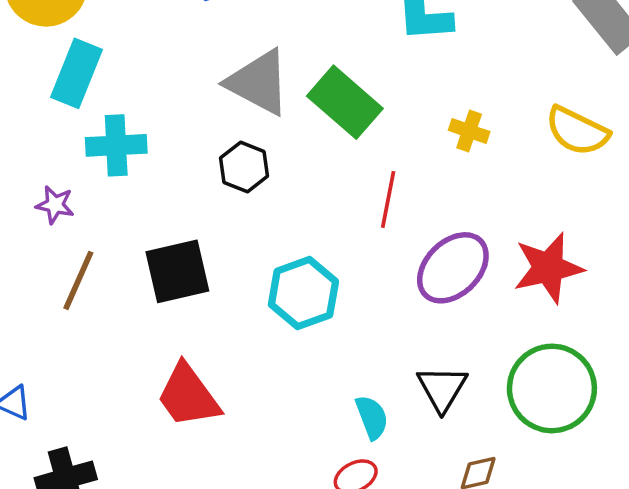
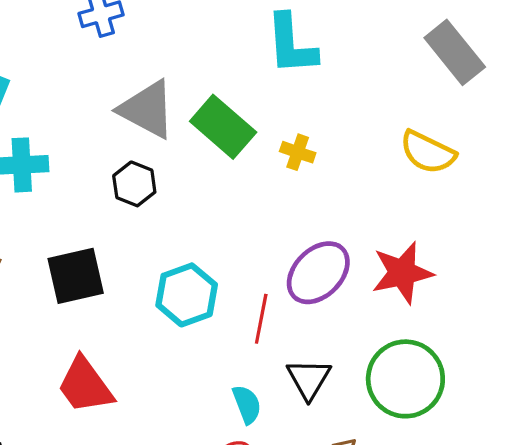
yellow cross: (469, 131) -> (298, 152), moved
red line: (388, 199) -> (261, 319), moved

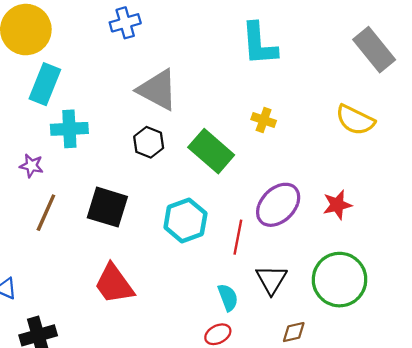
green rectangle: (223, 127) -> (211, 151), moved
red star: (402, 273) -> (337, 205), size x0.7
black square: (76, 276) -> (107, 207), turned 30

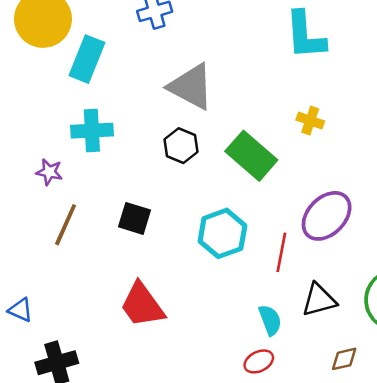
cyan rectangle: (45, 84) -> (87, 59), moved
black square: (107, 207) -> (135, 218), size x0.7
black triangle: (271, 280) -> (319, 300), turned 44

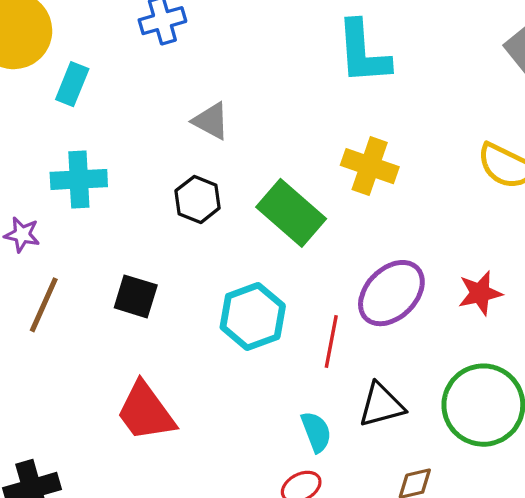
cyan rectangle: (87, 59) -> (72, 84), size x0.7
gray triangle: (191, 87) -> (211, 121), size x0.6
yellow cross: (310, 121) -> (370, 166), size x1.5

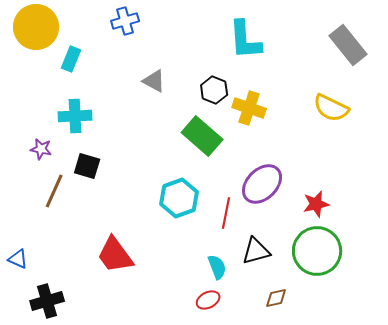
black hexagon: (198, 199) -> (214, 90), moved
red star: (480, 293) -> (316, 204), moved
black square: (136, 296) -> (87, 166), moved

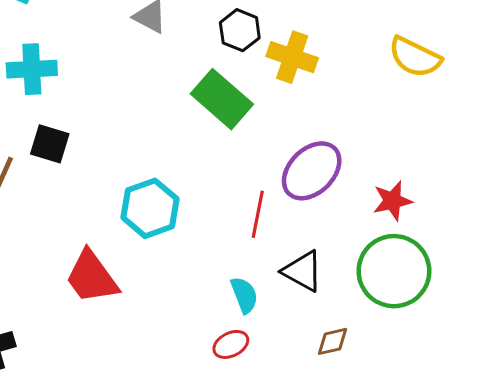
cyan hexagon: (179, 198) -> (150, 208), moved
black triangle: (256, 251) -> (303, 271), turned 44

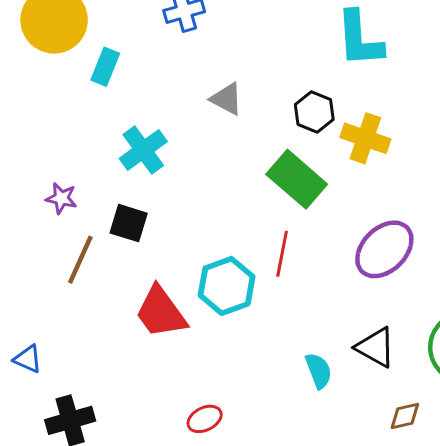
cyan cross: (32, 69) -> (143, 150), moved, turned -33
red line: (258, 214) -> (282, 254), moved
red trapezoid: (92, 277) -> (161, 312), moved
red ellipse: (231, 344) -> (205, 419), moved

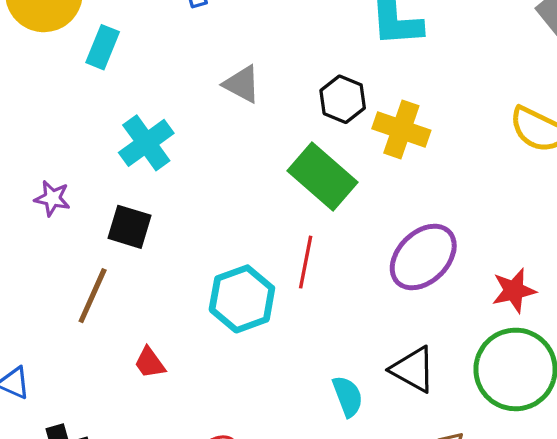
brown line: (80, 260) -> (93, 296), moved
red trapezoid: (161, 312) -> (150, 363), moved, size x0.5

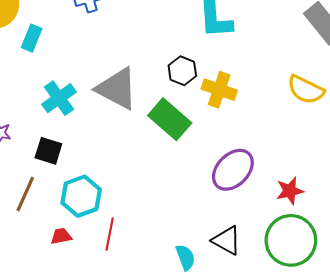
gray triangle: (242, 84) -> (117, 89), moved, size x1.8
red line: (306, 262) -> (110, 234), moved
cyan hexagon: (242, 299) -> (81, 196), moved
red trapezoid: (150, 363) -> (61, 236), turned 115

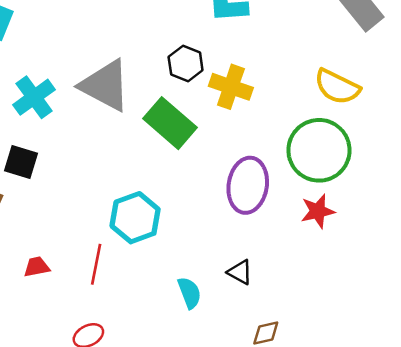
purple ellipse: (233, 170) -> (248, 185), turned -36
cyan hexagon: (81, 196) -> (135, 218), moved
black triangle: (227, 240) -> (240, 272), size x0.7
green circle: (291, 240) -> (319, 150), moved

